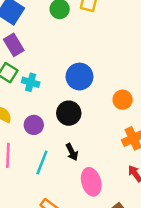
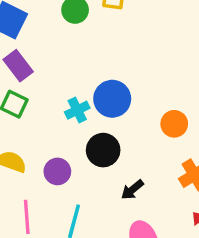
cyan cross: (31, 82) -> (77, 110), moved, turned -36
black arrow: (72, 152) -> (132, 190), moved, turned 84

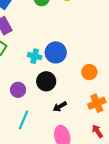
cyan cross: (77, 110) -> (35, 56), turned 32

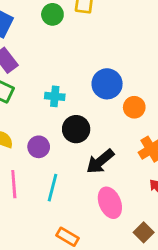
blue circle: (56, 52) -> (107, 84), moved
black arrow: (60, 107) -> (100, 161), size x1.5

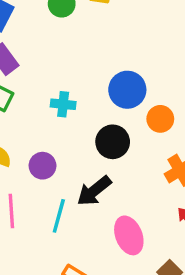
black circle: (76, 129) -> (113, 142), moved
black arrow: (100, 161) -> (94, 191), moved

